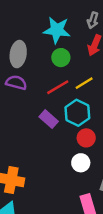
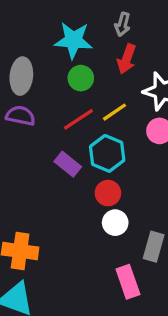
red circle: (86, 138) -> (108, 193), moved

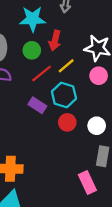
red arrow: (127, 59) -> (55, 41), moved
green circle: (81, 78) -> (32, 50), moved
white circle: (115, 223) -> (97, 126), moved

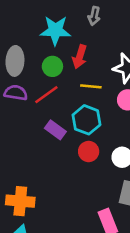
yellow line: (66, 66) -> (91, 86), turned 42
red line: (42, 73) -> (46, 95), moved

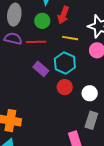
red line: (46, 95) -> (36, 42), turned 30

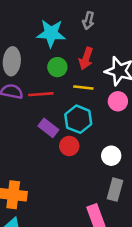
red arrow: (63, 15) -> (86, 58), moved
green circle: (42, 21) -> (57, 67), moved
red circle: (65, 87) -> (69, 146), moved

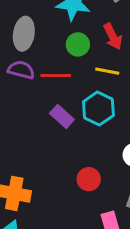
red arrow: (86, 58) -> (113, 36), turned -50
red circle: (69, 146) -> (89, 179), moved

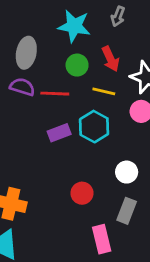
purple rectangle: (62, 116) -> (59, 133), turned -65

